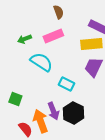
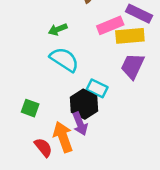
pink rectangle: (53, 36) -> (110, 25), moved
green arrow: (24, 39) -> (58, 29), moved
black hexagon: (73, 113) -> (84, 104), moved

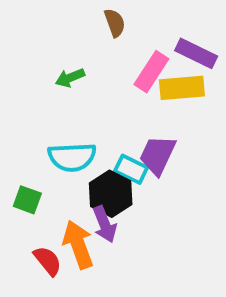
pink rectangle: (110, 25) -> (151, 72), turned -35
cyan semicircle: (64, 60) -> (72, 157), moved, turned 144
purple trapezoid: (133, 66) -> (157, 155), moved

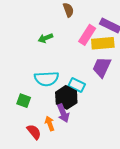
purple trapezoid: (157, 155) -> (102, 67), moved
orange arrow: (78, 245) -> (50, 124), size x0.6

